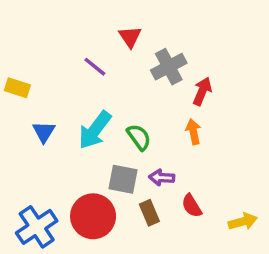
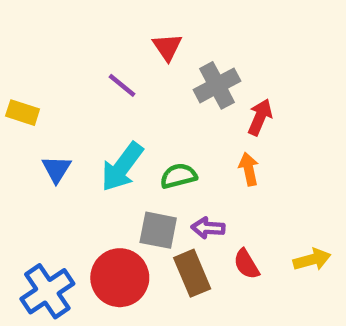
green semicircle: (139, 137) -> (179, 176), turned -68
brown rectangle: (149, 213) -> (192, 273), size x1.4
yellow arrow: (243, 222) -> (312, 260), moved

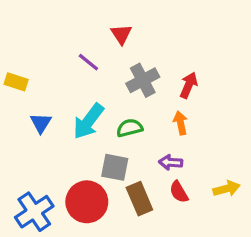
gray cross: (217, 85) -> (143, 80), moved
purple arrow: (208, 228) -> (171, 162), moved

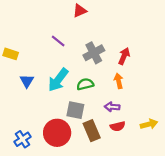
red triangle: (121, 34) -> (80, 11), moved, turned 40
red semicircle: (179, 192) -> (118, 126), turned -72
blue cross: (34, 212) -> (23, 139), size x0.7

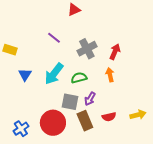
purple arrow: (112, 107) -> (90, 99), moved, turned -64

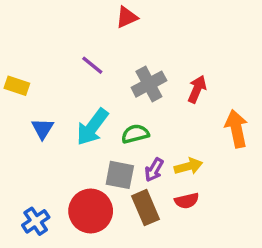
orange arrow: (110, 75) -> (236, 129), moved, size x1.5
yellow arrow: (138, 115) -> (188, 166), moved

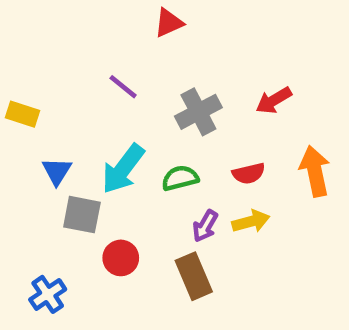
red arrow: (197, 89) -> (274, 100), moved, turned -144
gray square: (120, 175) -> (82, 215), moved
red semicircle: (187, 201) -> (249, 173), moved
red circle: (91, 211) -> (121, 258), moved, size x0.6

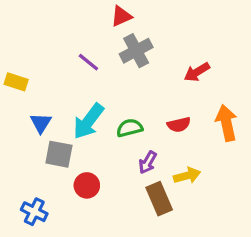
gray cross: (198, 112) -> (136, 51), moved
yellow arrow: (251, 221) -> (187, 176), moved
brown rectangle: (194, 276) -> (159, 199), moved
blue cross: (48, 294) -> (34, 212), turned -30

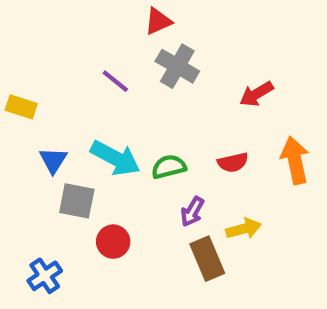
gray cross: (136, 51) -> (177, 66), turned -32
cyan arrow: (88, 121) -> (115, 158), turned -99
blue cross: (34, 212) -> (45, 276), turned 30

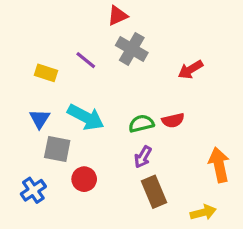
yellow rectangle: (21, 107) -> (46, 73), moved
orange arrow: (295, 160) -> (219, 165), moved
green semicircle: (169, 167) -> (141, 124), moved
yellow arrow: (244, 229) -> (203, 212), moved
blue cross: (45, 276) -> (33, 190), moved

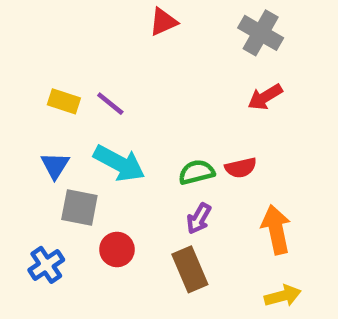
gray cross: (132, 49) -> (261, 33), moved
purple line: (86, 60) -> (110, 104), moved
orange arrow: (219, 165) -> (276, 230), moved
brown rectangle: (154, 192) -> (190, 269), moved

